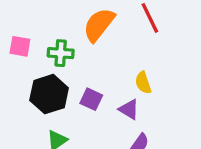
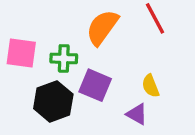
pink square: (20, 46) -> (21, 53), size x1.4
purple square: (91, 99) -> (95, 85), moved, size x1.4

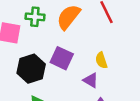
green cross: (64, 58) -> (35, 17), moved

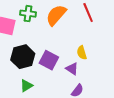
purple square: (62, 58) -> (49, 60), moved

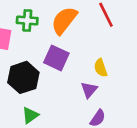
purple square: (49, 60) -> (56, 58), moved
purple triangle: (72, 69) -> (89, 90), turned 40

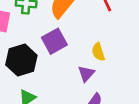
purple square: (56, 58) -> (54, 41), turned 35

